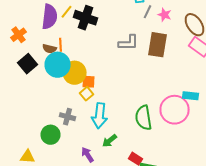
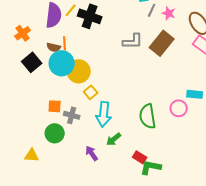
brown rectangle: (158, 45) -> (162, 43), turned 30
orange square: (88, 82) -> (55, 106), moved
pink circle: (174, 110) -> (179, 108), size x0.6

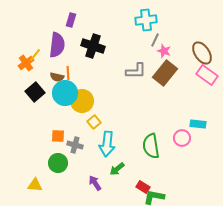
yellow line: (71, 10) -> (35, 55), moved
pink star: (169, 13) -> (164, 51), moved

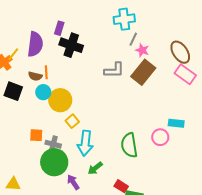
purple rectangle: (71, 20) -> (59, 28), moved
black square: (35, 92) -> (13, 91), turned -30
cyan circle: (65, 93) -> (43, 92), size x0.6
green circle: (58, 163) -> (54, 162), moved, size x1.4

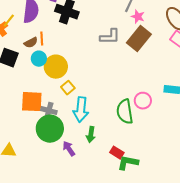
brown semicircle: (35, 76) -> (31, 43), turned -40
orange square: (36, 135) -> (32, 102), size x1.6
pink circle: (160, 137) -> (143, 101), moved
green arrow: (95, 168) -> (91, 135), turned -42

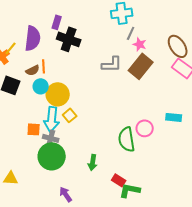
orange square: (32, 102) -> (34, 129), size x0.6
cyan arrow: (81, 110) -> (52, 119), moved
purple arrow: (69, 149) -> (66, 194), moved

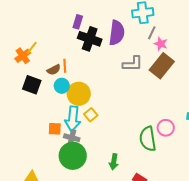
purple semicircle: (33, 38) -> (117, 33), moved

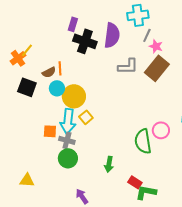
green circle: (73, 156) -> (68, 158), size x0.7

